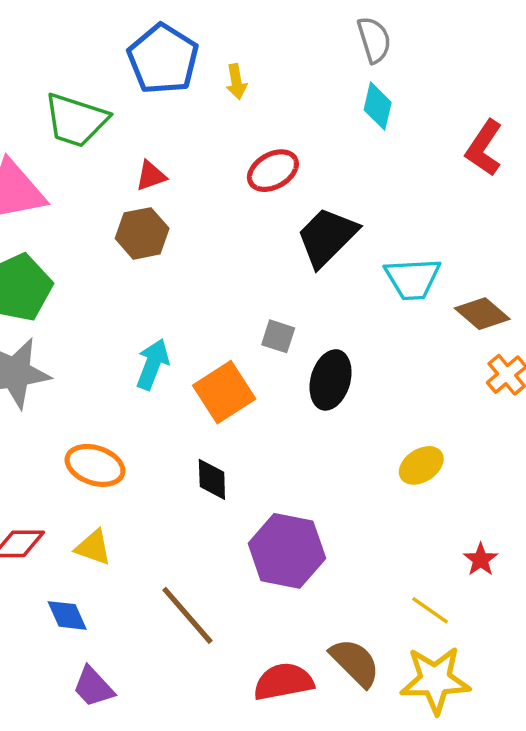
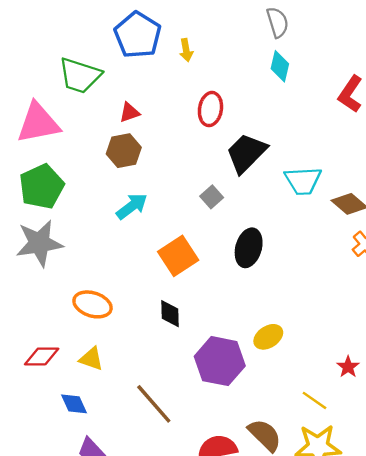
red ellipse: (273, 171) -> (210, 109), turned -52
gray square: (278, 336) -> (212, 197), moved, turned 30
cyan arrow: (153, 364) -> (132, 206), moved, turned 32
yellow ellipse: (421, 465) -> (268, 337), moved

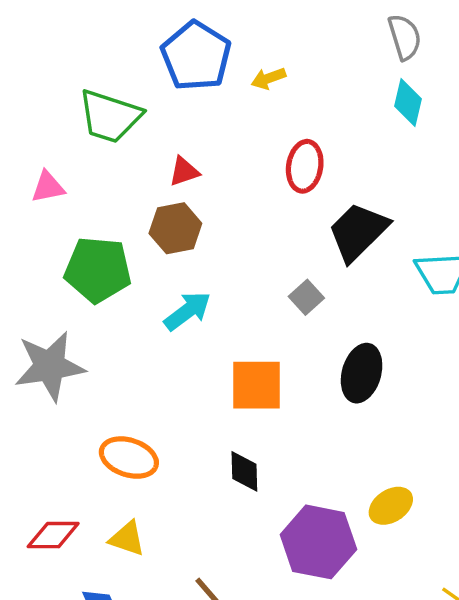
yellow arrow: (186, 50) -> (268, 78), turned 80
pink triangle: (38, 123) -> (48, 187), size x0.5
green pentagon: (42, 187) -> (98, 270), moved, turned 30
orange square: (178, 256) -> (256, 385), turned 33

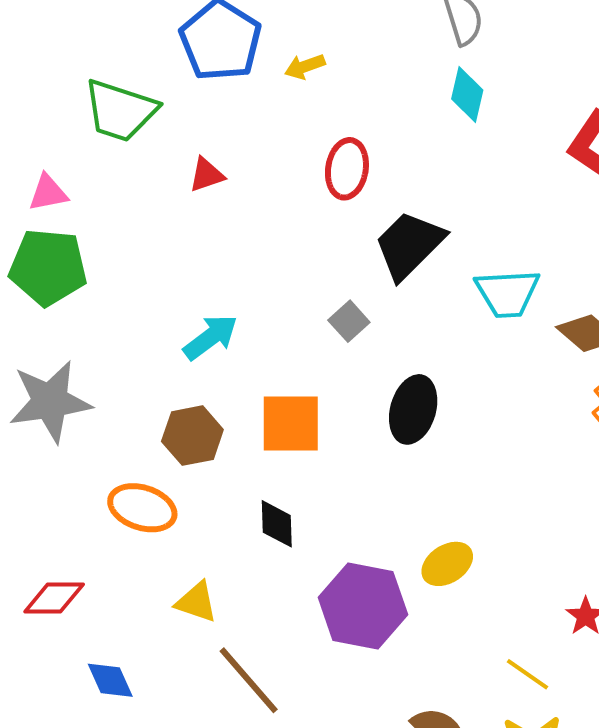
brown hexagon: (175, 228) -> (192, 436), moved
green pentagon: (98, 270) -> (48, 267), moved
yellow triangle: (127, 539) -> (197, 602), moved

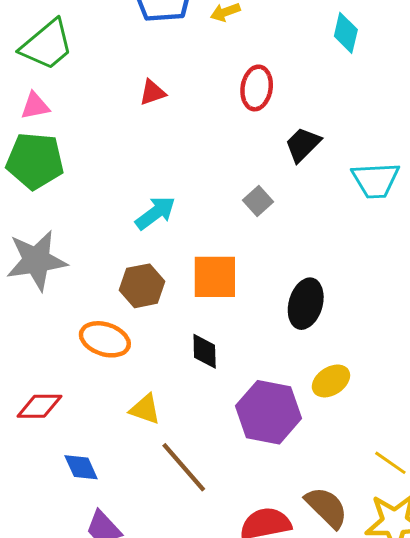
green trapezoid: (120, 111) -> (47, 45), moved, turned -58
black trapezoid: (409, 245) -> (303, 144), size x0.7
black ellipse: (413, 409) -> (306, 304), moved

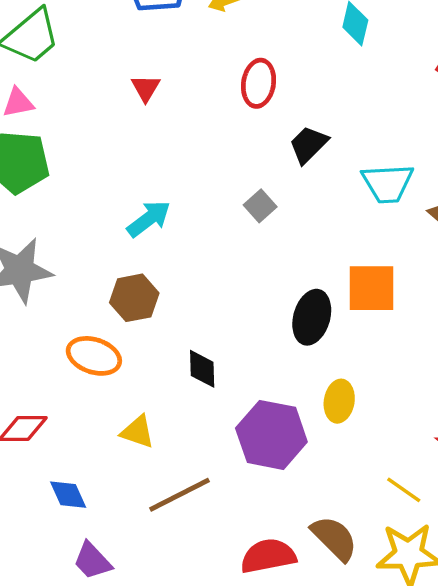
red triangle: (152, 92) -> (146, 88), turned -40
orange square: (215, 277) -> (371, 288), moved
yellow ellipse: (331, 381) -> (339, 401), turned -48
brown line: (184, 467) -> (179, 495), turned -76

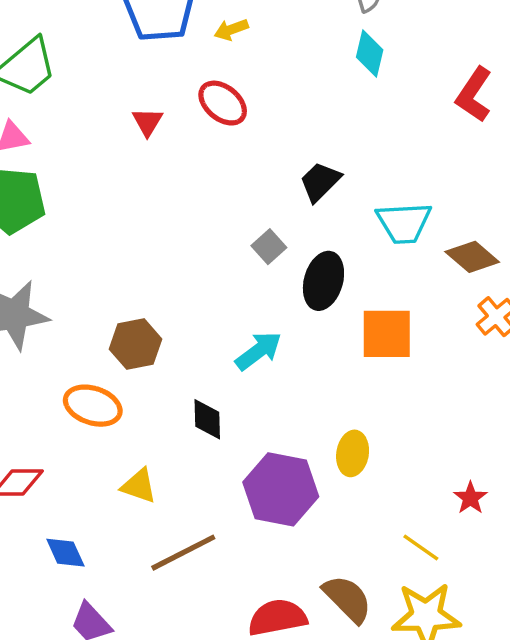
red ellipse: (259, 83) -> (223, 103), moved, turned -60
cyan arrow: (149, 219) -> (259, 351), moved
black ellipse: (312, 317) -> (323, 281), moved

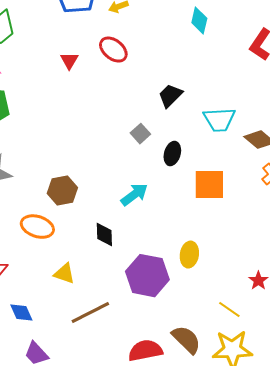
black ellipse: (323, 281) -> (172, 154), size x0.7

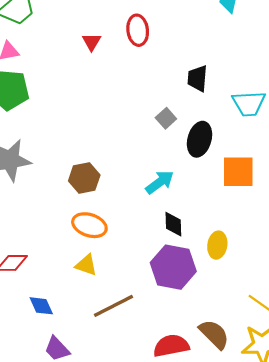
red ellipse: (113, 50) -> (138, 30), turned 44
black trapezoid: (170, 96) -> (197, 78), turned -40
black ellipse: (172, 154) -> (200, 139), size x1.4
orange ellipse: (37, 227) -> (89, 225), moved
black diamond: (104, 235) -> (173, 224), moved

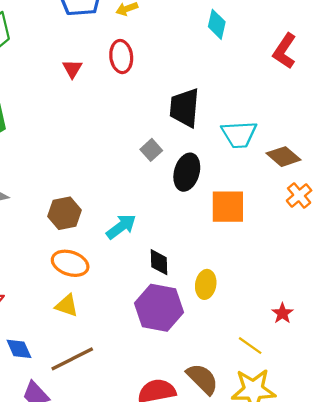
black trapezoid: (197, 78) -> (185, 108), size x1.4
cyan arrow: (160, 182) -> (121, 227), moved
brown line: (114, 306) -> (72, 359), moved

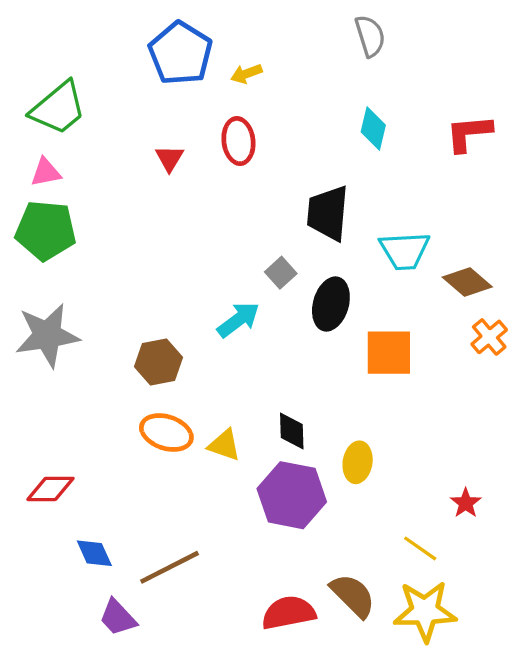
cyan diamond: (217, 24) -> (373, 128), moved
red L-shape: (285, 51) -> (469, 133), turned 51
cyan arrow: (121, 227) -> (238, 320), moved
yellow triangle: (67, 306) -> (224, 445), moved

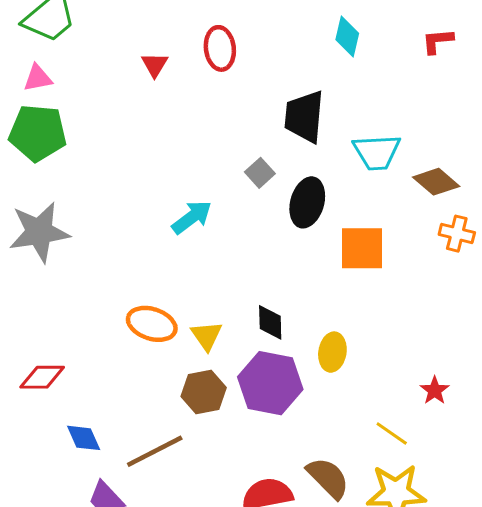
red L-shape: (469, 133) -> (438, 41), size x0.7
cyan arrow: (238, 320) -> (192, 217), moved
orange cross: (489, 337) -> (457, 234), turned -36
brown hexagon: (159, 362) -> (204, 392), moved
yellow triangle: (224, 445) -> (207, 336), turned 36

